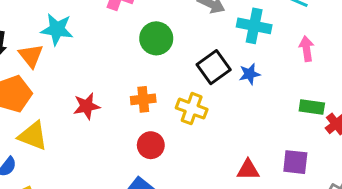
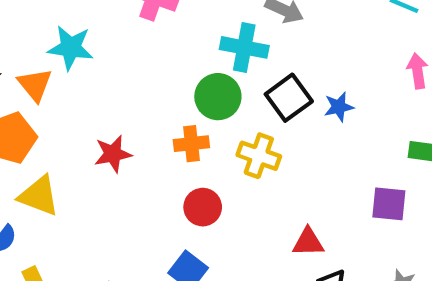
cyan cross: (254, 26) -> (244, 47), moved
green circle: (156, 38) -> (218, 97), moved
purple square: (295, 162) -> (389, 204), moved
red triangle: (248, 170) -> (308, 242), moved

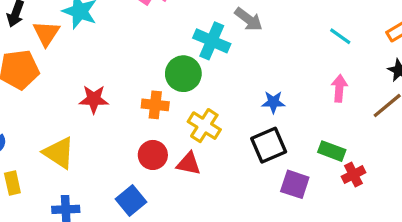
black square: (289, 98) -> (269, 145), moved
yellow triangle: (39, 196) -> (59, 153), moved
red triangle: (308, 242) -> (189, 164), moved

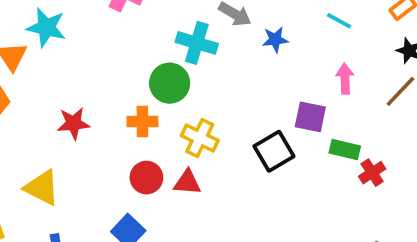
blue star: (273, 102) -> (275, 39), moved
purple square: (295, 184) -> (310, 117), moved

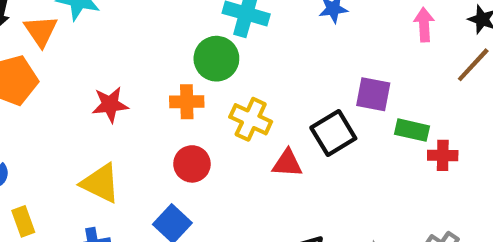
pink arrow: (345, 79) -> (424, 25), moved
red cross: (372, 173) -> (443, 155), turned 35
red triangle: (187, 182) -> (287, 163), moved
yellow triangle: (42, 188) -> (101, 183), moved

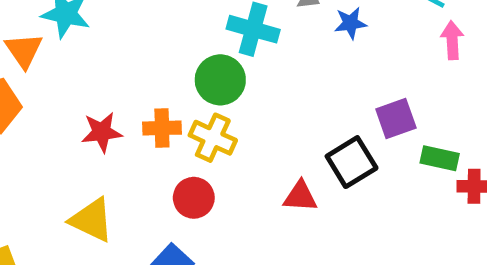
purple square: (373, 94) -> (396, 118), turned -30
orange cross: (187, 102) -> (162, 128), moved
yellow cross: (251, 119) -> (213, 138), moved

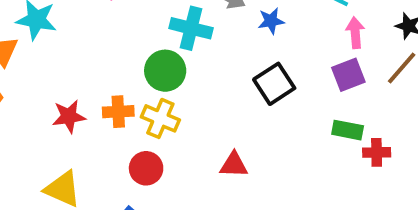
purple square: (396, 118) -> (348, 75), moved
black square: (352, 162) -> (274, 84), moved

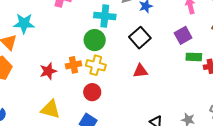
purple square: (348, 75) -> (183, 35), moved
black square: (274, 84) -> (140, 38), moved
red triangle: (234, 165) -> (140, 71), moved

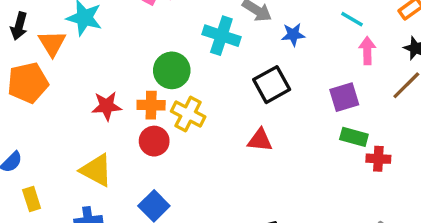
green circle: (95, 40) -> (172, 70), moved
red circle: (92, 92) -> (154, 141), moved

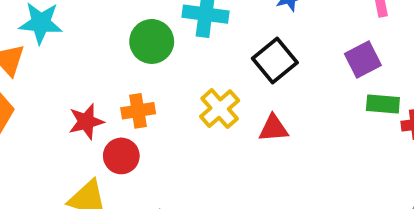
green circle: (172, 70) -> (152, 41), moved
yellow cross: (188, 114) -> (220, 109), moved, turned 32
red circle: (154, 141) -> (121, 156), moved

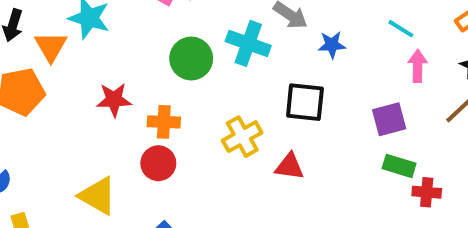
black square: (275, 60) -> (305, 102), turned 33
red star: (86, 122) -> (114, 100), moved
red circle: (121, 156) -> (158, 163), moved

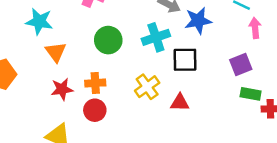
cyan cross: (248, 43) -> (156, 37), moved, turned -32
blue star: (332, 45) -> (198, 21), size x1.5
orange triangle: (51, 46) -> (56, 52), moved
red star: (114, 100) -> (62, 89), moved

